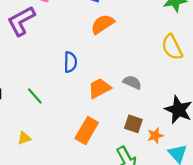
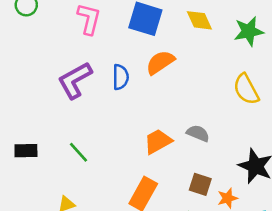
purple L-shape: (21, 21) -> (75, 80), moved
blue semicircle: (70, 62) -> (121, 77), moved

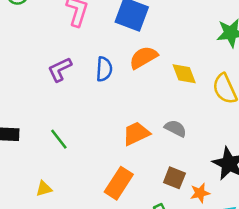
yellow diamond: (199, 20) -> (184, 74), moved
purple L-shape: (75, 80) -> (60, 69), size x0.7

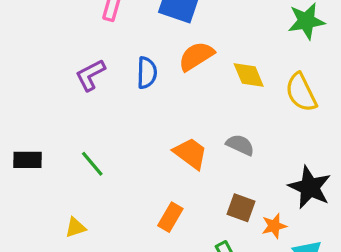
orange trapezoid: (136, 134) -> (190, 153), turned 64
orange rectangle: (119, 183) -> (170, 217), size x0.7

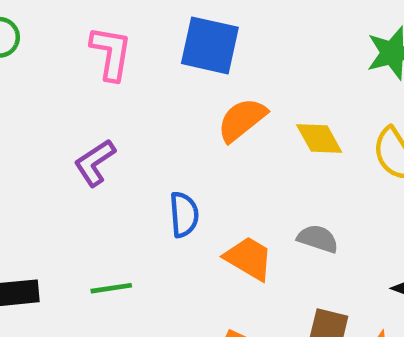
blue semicircle: (147, 73) -> (184, 215), moved
green line: (92, 164) -> (111, 288), turned -52

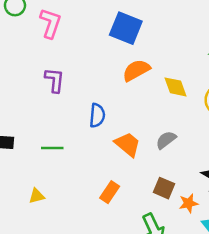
pink L-shape: (111, 53) -> (50, 23), moved
purple L-shape: (95, 163) -> (55, 80), turned 120
gray semicircle: (318, 239) -> (166, 140), turned -65

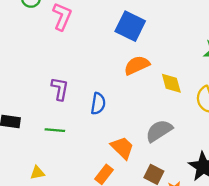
purple L-shape: (55, 80) -> (60, 89), moved
gray semicircle: (166, 140) -> (159, 131), size x1.4
orange trapezoid: (128, 144) -> (122, 148), moved

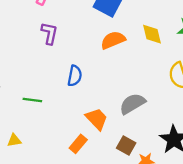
yellow diamond: (171, 83) -> (152, 34), moved
purple L-shape: (60, 89) -> (49, 33), moved

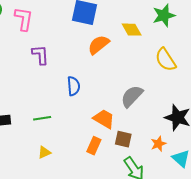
yellow triangle: (14, 140) -> (44, 152), moved
brown square: (126, 146) -> (123, 139), moved

